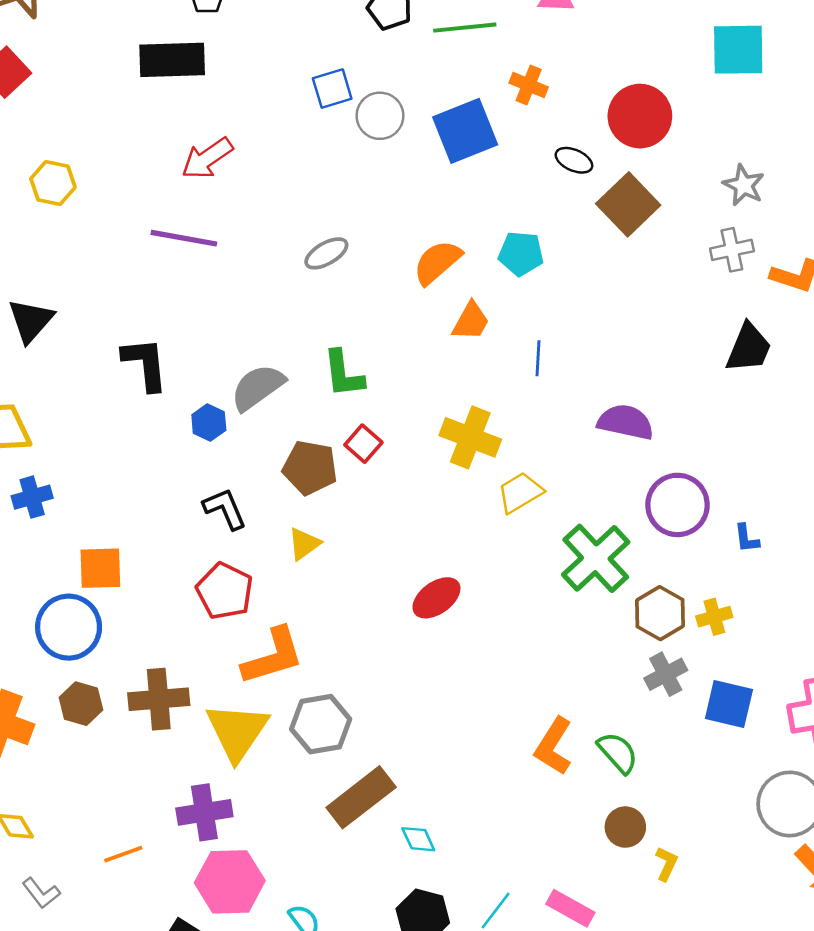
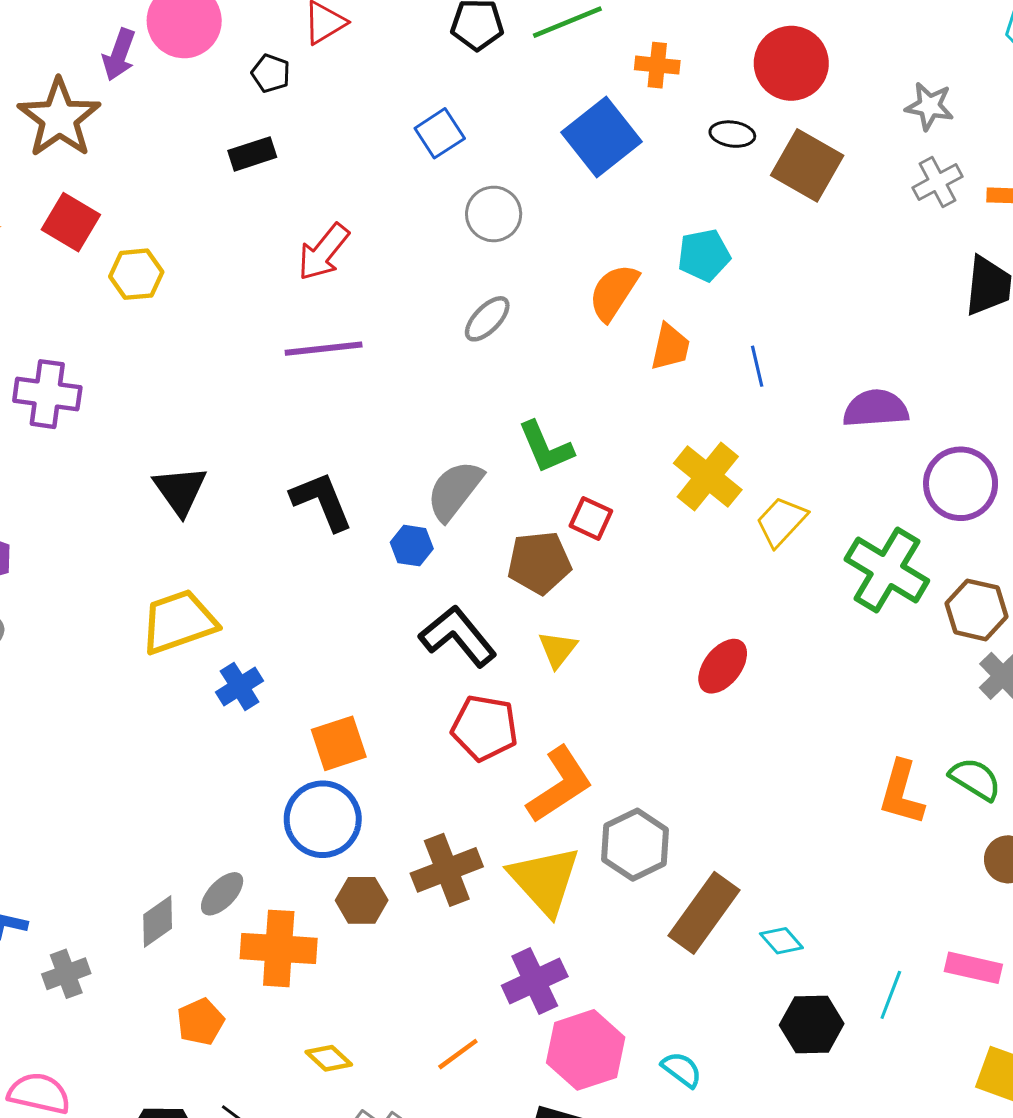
black rectangle: (172, 60) -> (252, 154), size x0.6
gray circle: (380, 116) -> (494, 214), moved
yellow hexagon: (53, 183) -> (136, 274), moved
yellow cross: (470, 437) -> (708, 477), turned 34
black L-shape: (225, 509) -> (458, 636), size x1.4

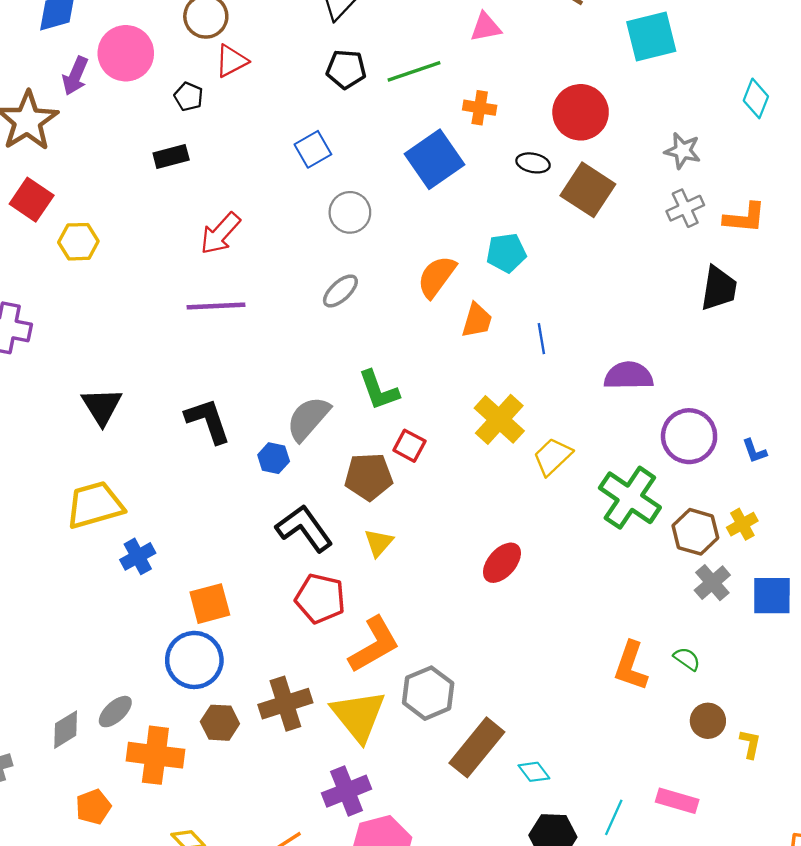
green semicircle: (975, 779) -> (687, 659), size x0.7

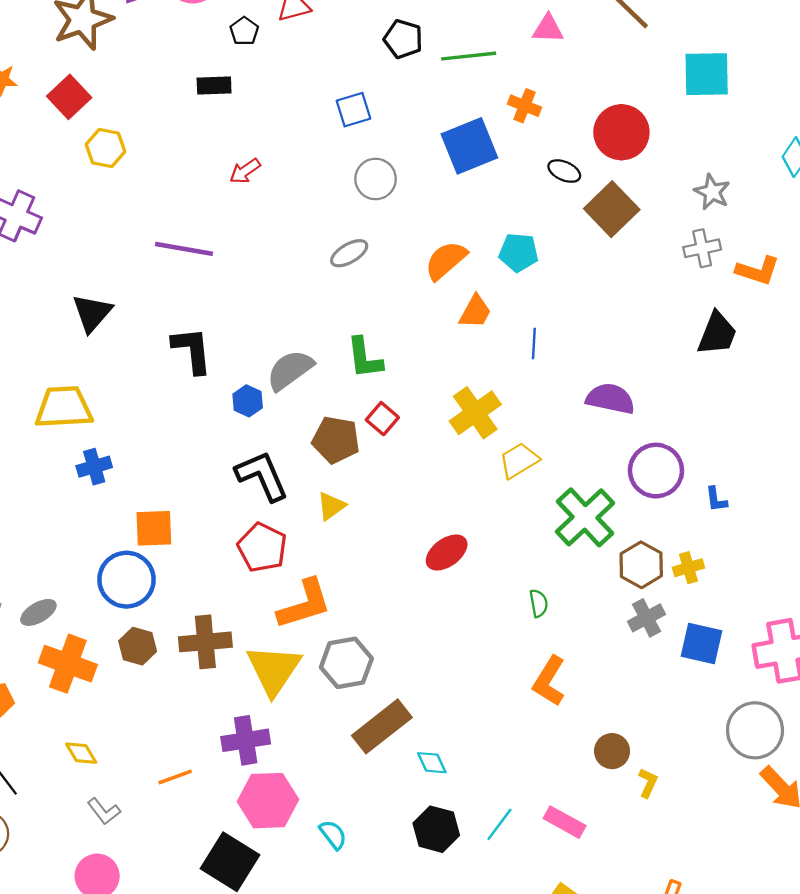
red arrow: (220, 233) -> (245, 171), size x0.7
purple line: (216, 306) -> (184, 249), moved
green semicircle: (687, 659) -> (539, 603), moved, turned 32

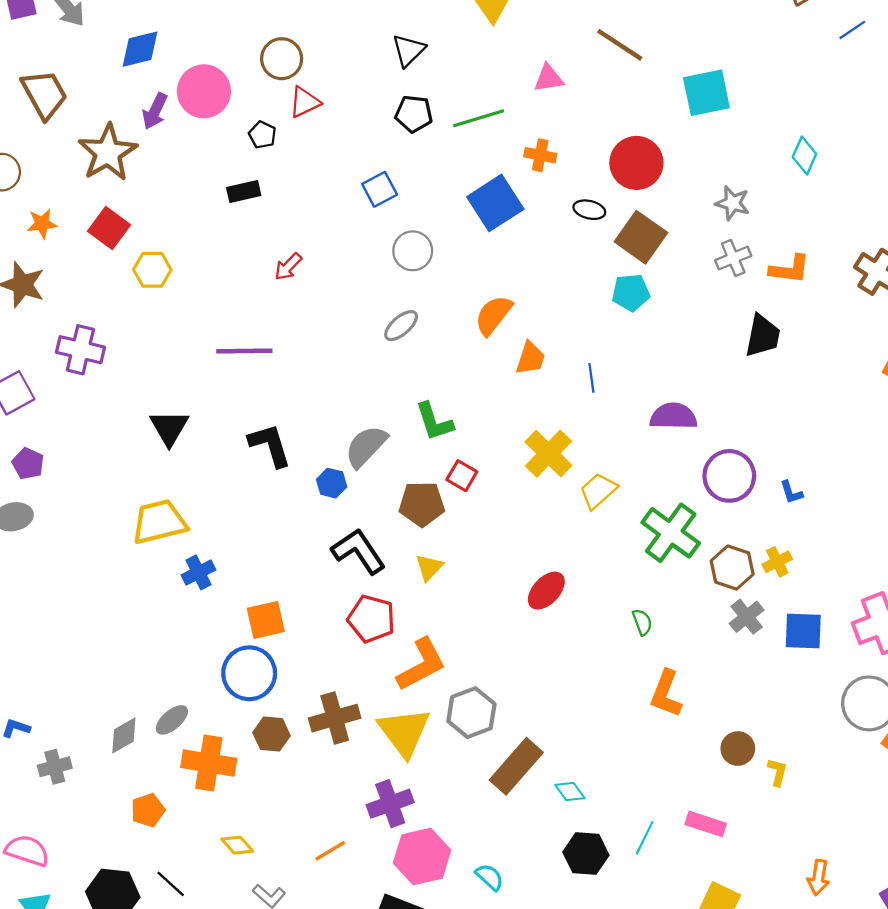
cyan pentagon: (519, 252) -> (631, 292), moved

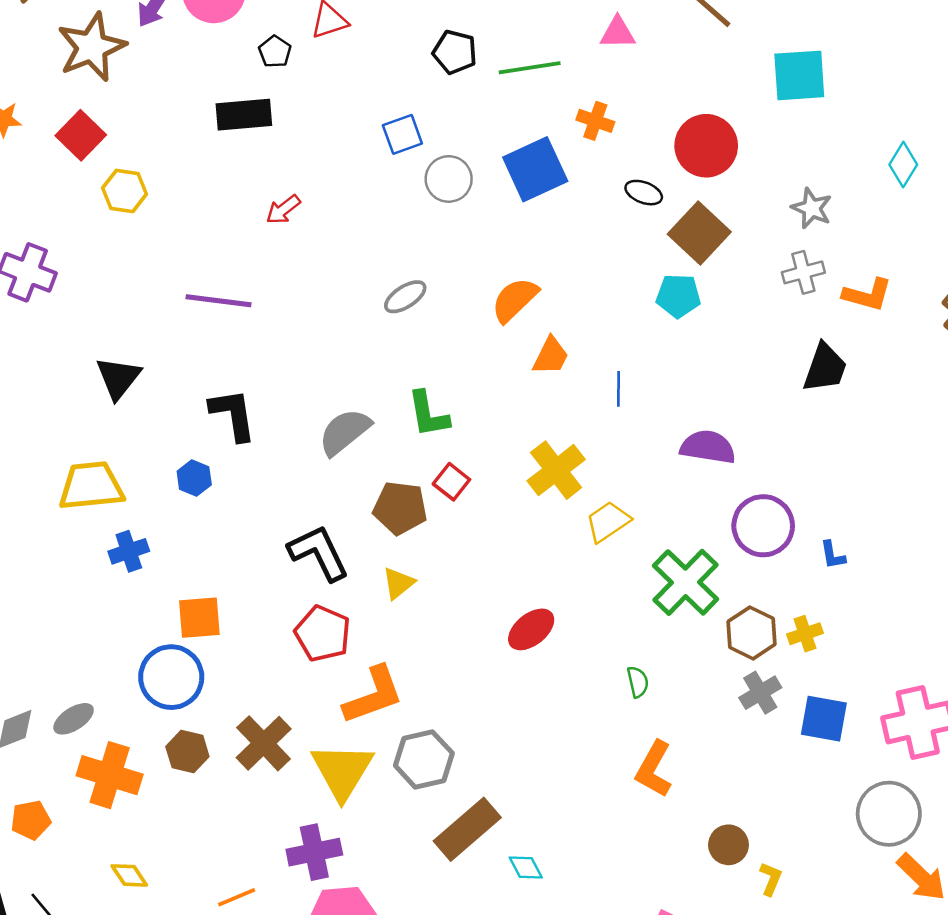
black rectangle: (244, 191) -> (244, 115), size x1.4
gray circle: (413, 251) -> (449, 179), moved
blue hexagon: (332, 483) -> (194, 478), moved
brown cross: (335, 718) -> (264, 743), turned -36

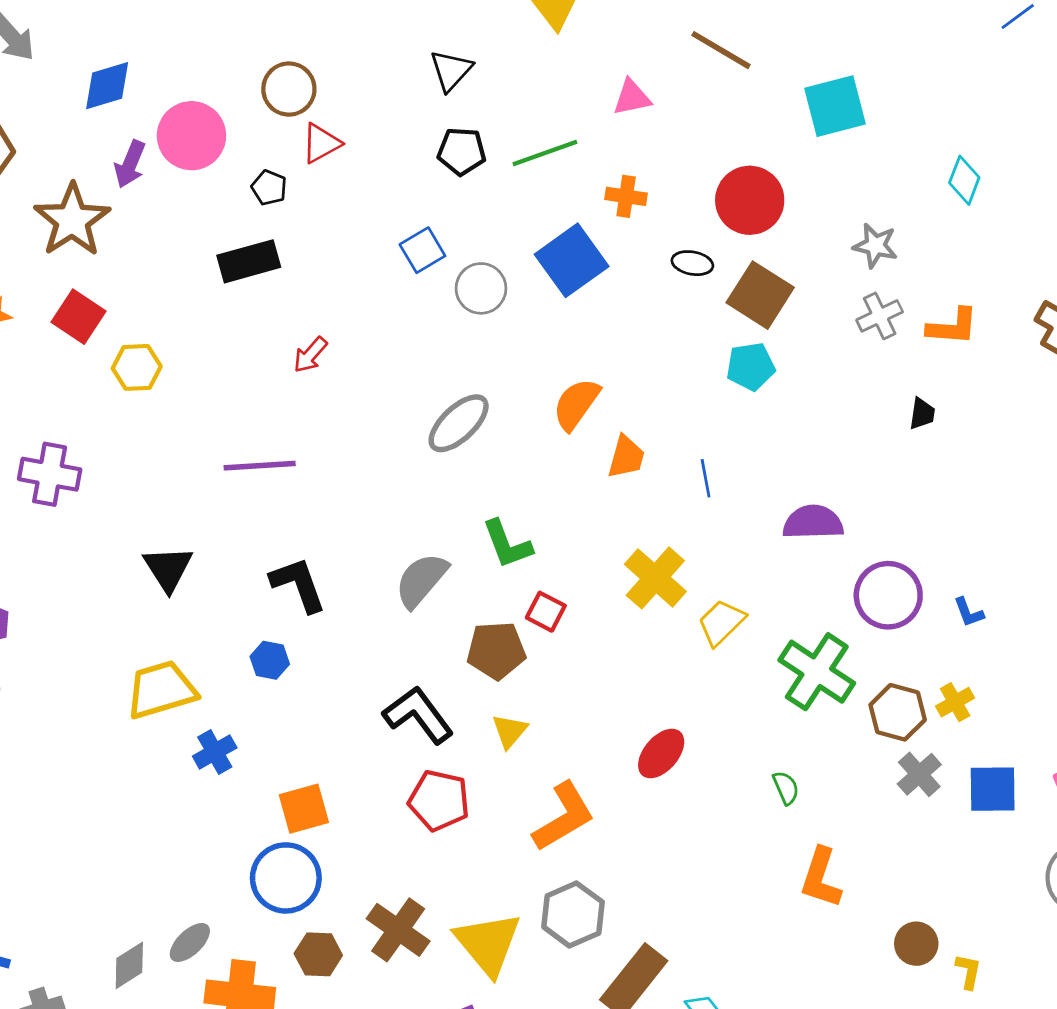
gray ellipse: (405, 297) -> (459, 423), size x1.4
black trapezoid: (825, 368) -> (922, 414), size x0.6
orange L-shape: (373, 695) -> (564, 817), moved

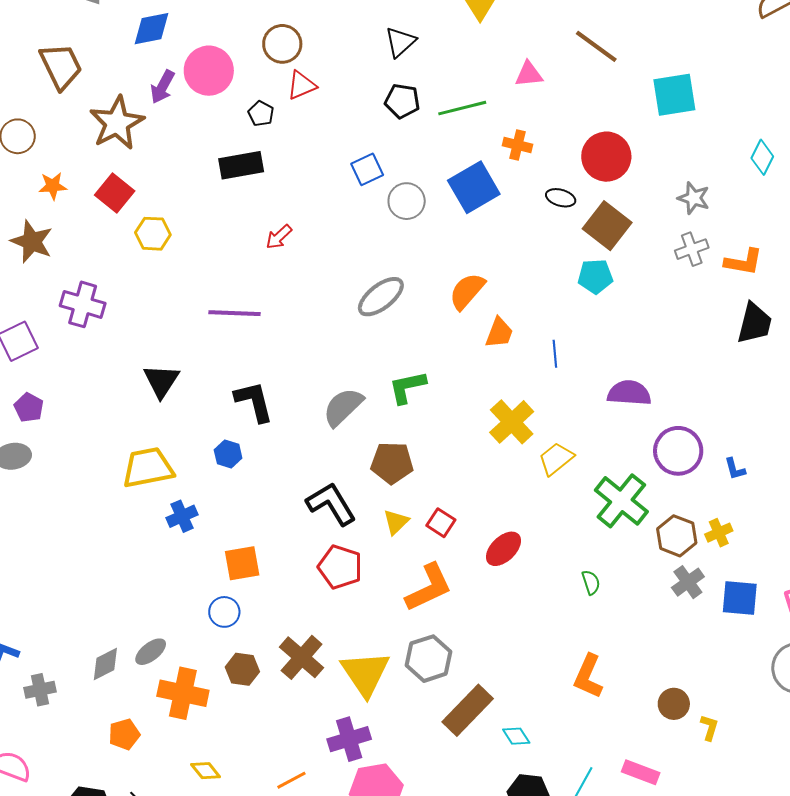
black trapezoid: (922, 414) -> (754, 323), moved, size x1.8
green L-shape: (507, 544) -> (407, 387), turned 93
red square: (546, 612) -> (441, 523), moved
blue circle: (286, 878) -> (224, 612), size x0.6
orange L-shape: (821, 878) -> (588, 676), moved

